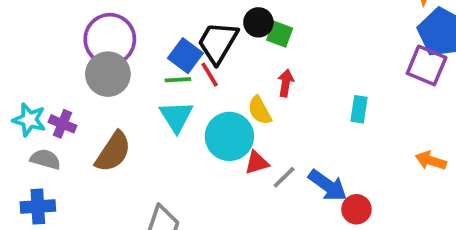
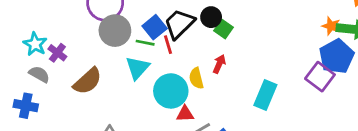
gray circle: (108, 74) -> (115, 31), moved
cyan rectangle: (359, 109) -> (265, 95), size x1.5

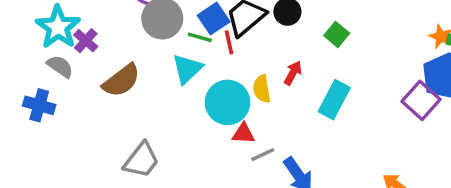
green square: (224, 29) -> (337, 34), moved
cyan star: (35, 44) -> (58, 27), size x1.4
cyan rectangle: (265, 95) -> (334, 100), moved

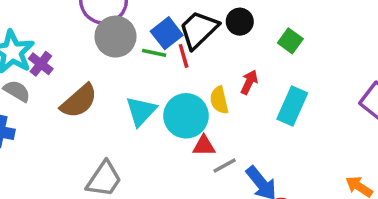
cyan triangle: (187, 69) -> (141, 111), moved

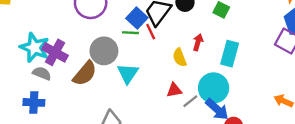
gray circle: (115, 37) -> (104, 51), moved
purple cross: (41, 64) -> (55, 52), size x1.5
cyan circle: (186, 116) -> (214, 88), moved

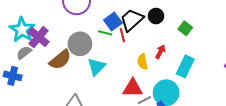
gray semicircle: (42, 73) -> (24, 53), turned -70
red triangle: (174, 90) -> (133, 88), size x1.5

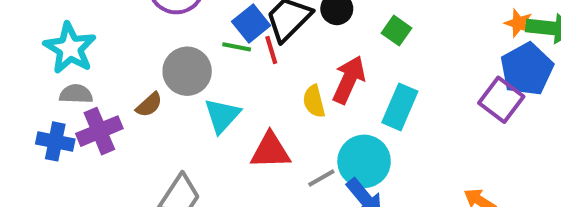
purple cross: (39, 37) -> (99, 131), moved, turned 30
red arrow: (160, 52) -> (349, 80), size x1.6
gray semicircle: (24, 53) -> (76, 94), turned 42
brown semicircle: (60, 60) -> (149, 105), size x0.6
red triangle: (133, 88) -> (270, 151), moved

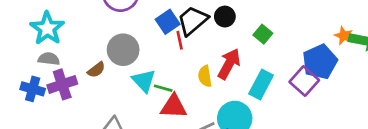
green line: (237, 47) -> (163, 88), moved
blue pentagon: (527, 69) -> (320, 62), moved
purple square: (501, 100) -> (304, 81), moved
cyan triangle: (222, 116) -> (144, 81), turned -30

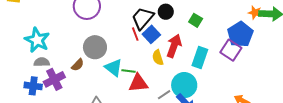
blue square: (168, 22) -> (151, 34), moved

